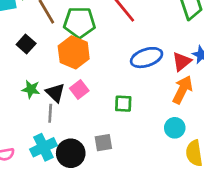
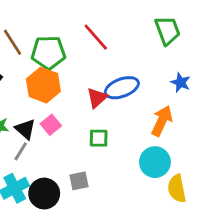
red triangle: (182, 62) -> (97, 98), moved
gray line: (50, 113) -> (21, 151), turned 30
cyan circle: (175, 128) -> (155, 162), size x1.4

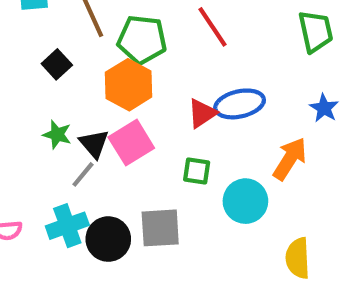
pink square: (51, 125) -> (131, 143), size x1.5
cyan circle: (155, 162) -> (245, 201), moved
gray square: (79, 181) -> (160, 228), size x1.5

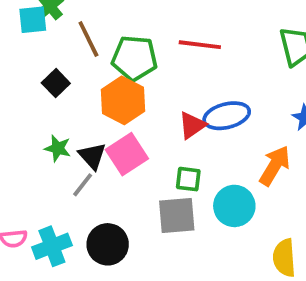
red line: (213, 27) -> (200, 45), turned -48
cyan cross: (67, 226) -> (52, 246), moved
gray square: (160, 228) -> (177, 216), moved

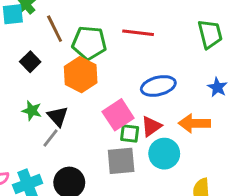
red triangle: (192, 125) -> (151, 126), moved
pink square: (127, 154) -> (118, 115), moved
orange arrow: (275, 166) -> (194, 123), turned -120

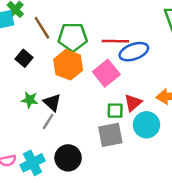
red line: (138, 33) -> (115, 41), moved
blue ellipse: (158, 86) -> (134, 52), moved
pink square: (118, 115) -> (106, 73), moved

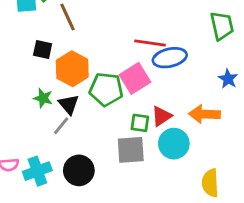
green pentagon: (73, 37) -> (106, 89), moved
black square: (24, 58) -> (43, 50), turned -35
orange hexagon: (68, 65) -> (72, 69), moved

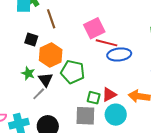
pink square: (135, 78) -> (94, 28), moved

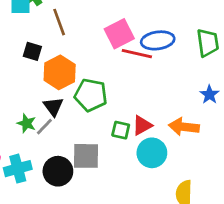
blue ellipse: (119, 54) -> (158, 40), moved
green star: (28, 73) -> (27, 123), moved
gray square: (85, 116) -> (86, 156), moved

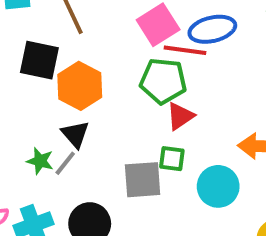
black square: (32, 51) -> (39, 60), size x1.5
green pentagon: (91, 95) -> (163, 81), moved
red triangle: (142, 125) -> (180, 116), moved
gray square: (86, 156) -> (143, 180), moved

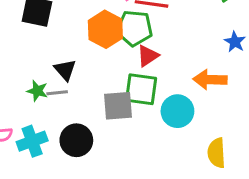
orange hexagon: (80, 86) -> (105, 29), moved
green square: (172, 159) -> (141, 89), size x1.6
gray line: (65, 163) -> (57, 93), turned 45

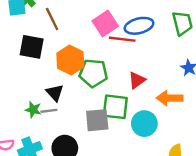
green pentagon: (134, 28) -> (93, 73), moved
orange hexagon: (105, 29) -> (70, 60), moved
red triangle: (148, 56) -> (137, 80), moved

